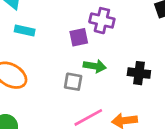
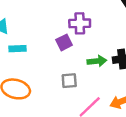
green arrow: (95, 66) -> (97, 61), moved

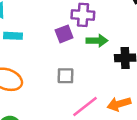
green arrow: (97, 61) -> (97, 41), moved

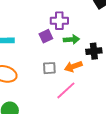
orange arrow: (119, 104) -> (73, 66), moved

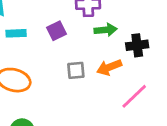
purple square: (46, 36) -> (57, 31), moved
pink line: (66, 90) -> (134, 96), moved

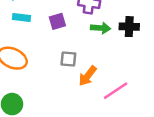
black cross: (137, 45) -> (129, 27), moved
orange arrow: (109, 67) -> (88, 76), moved, turned -40

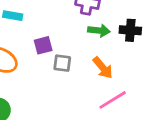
purple square: (57, 21) -> (43, 45), moved
orange arrow: (88, 76) -> (103, 68), moved, turned -80

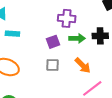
purple square: (43, 45) -> (53, 42), moved

